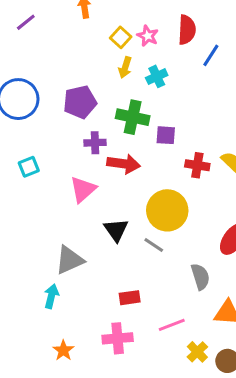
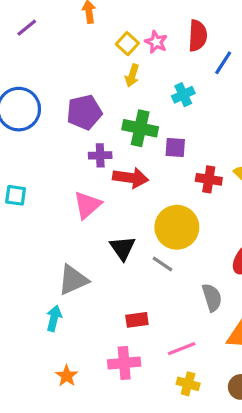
cyan cross: (157, 76) -> (183, 95), moved
cyan square: (29, 167) -> (16, 195), moved, turned 30
yellow cross: (197, 352) -> (188, 384), moved, turned -30

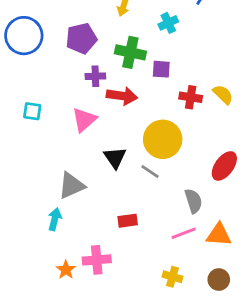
cyan square: (16, 195) -> (32, 111), moved
pink line: (182, 349) -> (184, 233), moved
pink cross: (124, 363) -> (97, 260), moved

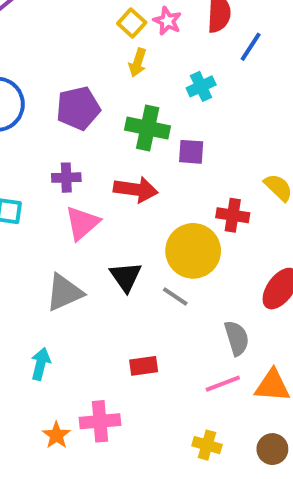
purple cross: (95, 76) -> (66, 178), moved
red cross: (191, 97) -> (233, 215), moved
gray triangle: (72, 186) -> (64, 292), moved

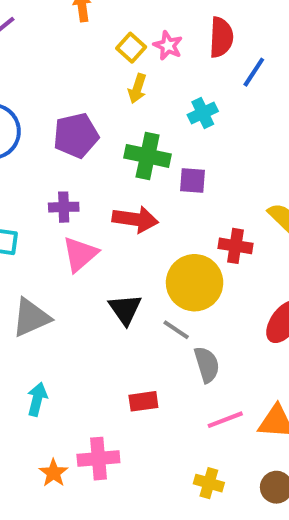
gray triangle: (64, 292) -> (31, 317), moved
gray semicircle: (237, 338) -> (207, 364), moved

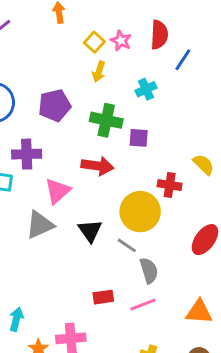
purple cross: (64, 207) -> (27, 154), moved, size x1.4
gray triangle: (31, 317) -> (40, 225), moved
cyan arrow: (37, 399) -> (16, 319), moved
pink line: (225, 420) -> (143, 304), moved

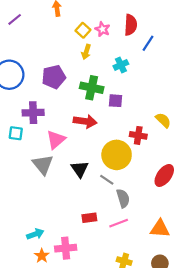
gray triangle: (40, 225) -> (43, 165), turned -45
cyan arrow: (16, 319) -> (35, 234), moved, turned 56

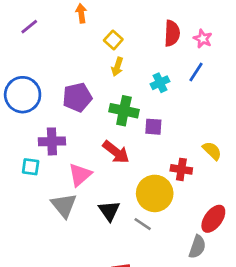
pink star: (102, 29) -> (203, 39), moved
blue line: (148, 43) -> (196, 72), moved
red arrow: (85, 121) -> (116, 152), turned 30
gray semicircle: (123, 198) -> (197, 247), moved, turned 36

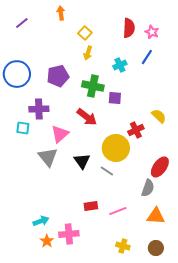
red cross: (181, 169) -> (136, 130), turned -35

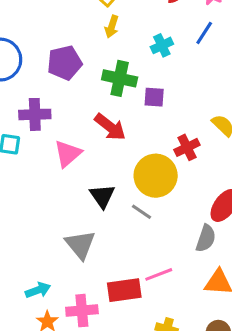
gray triangle: (48, 157) -> (80, 245), moved
red rectangle: (91, 206) -> (124, 290), moved, size x1.5

